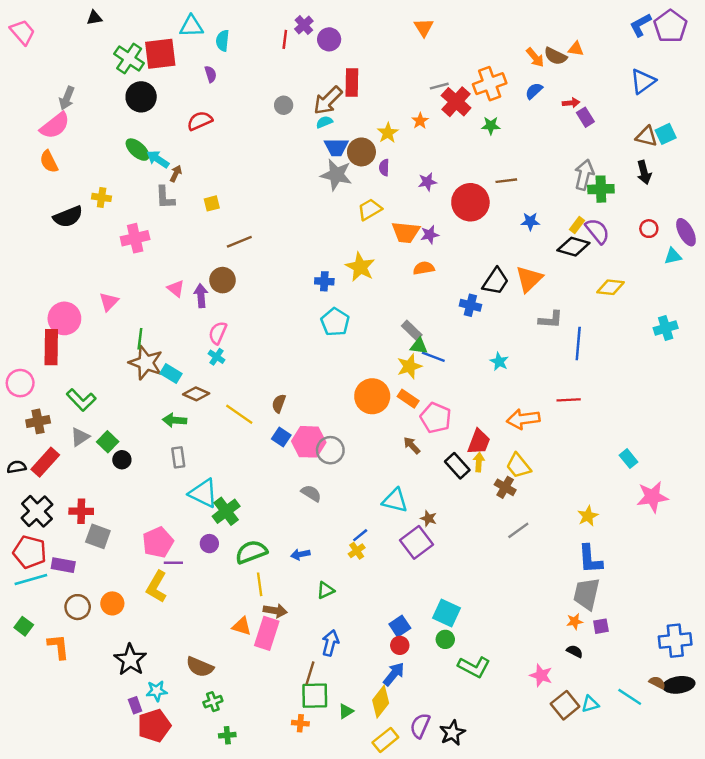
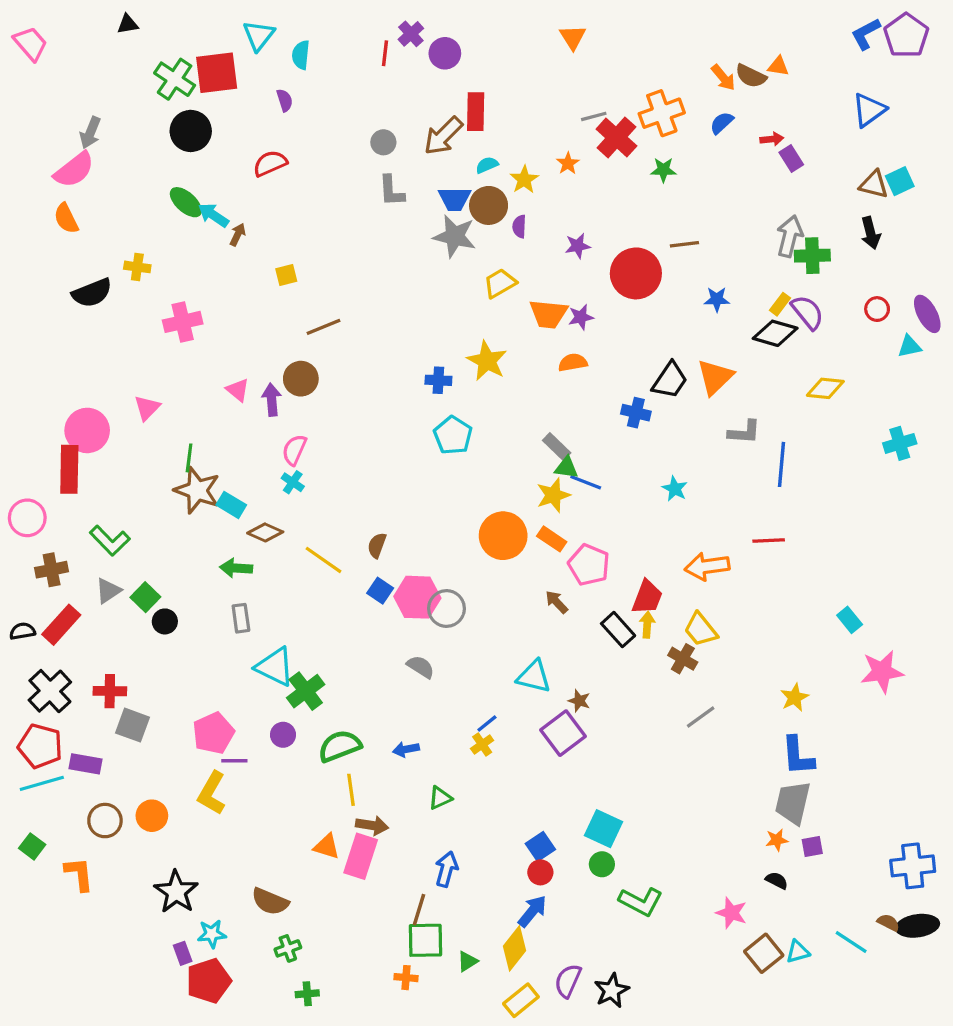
cyan triangle: (191, 26) -> (259, 35), turned -50
cyan semicircle: (324, 122) -> (487, 165), moved
gray L-shape: (165, 197) -> (391, 191), moved

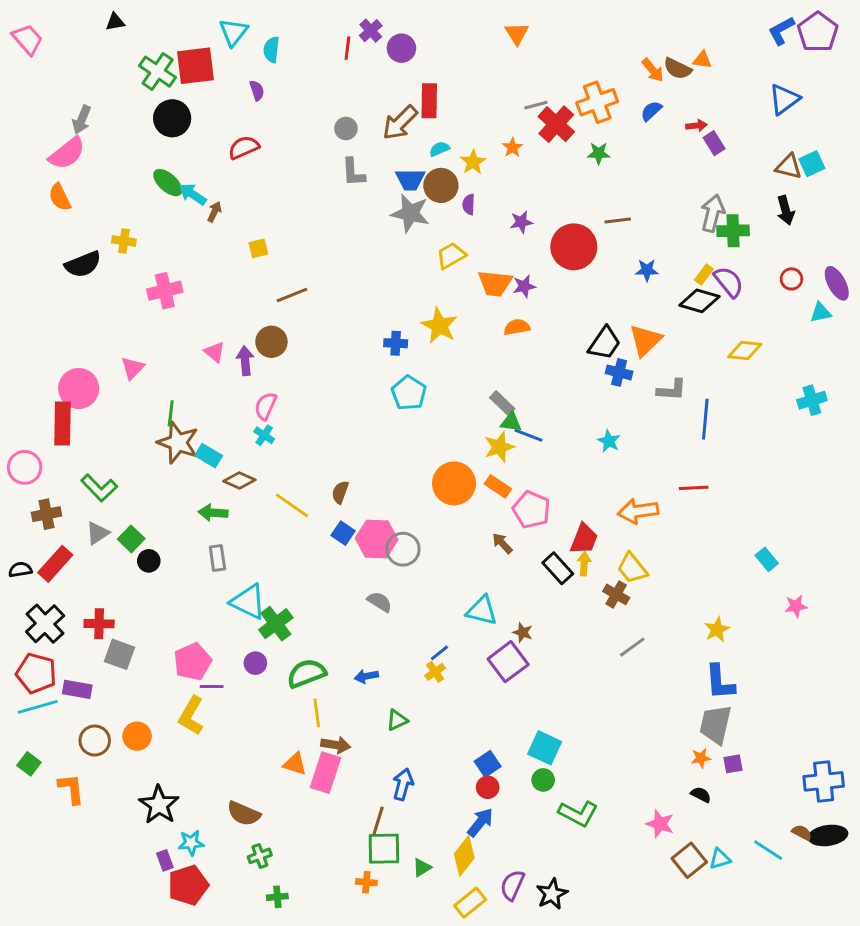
blue cross: (636, 413) -> (619, 372), moved
pink star: (882, 672) -> (796, 606), size x0.6

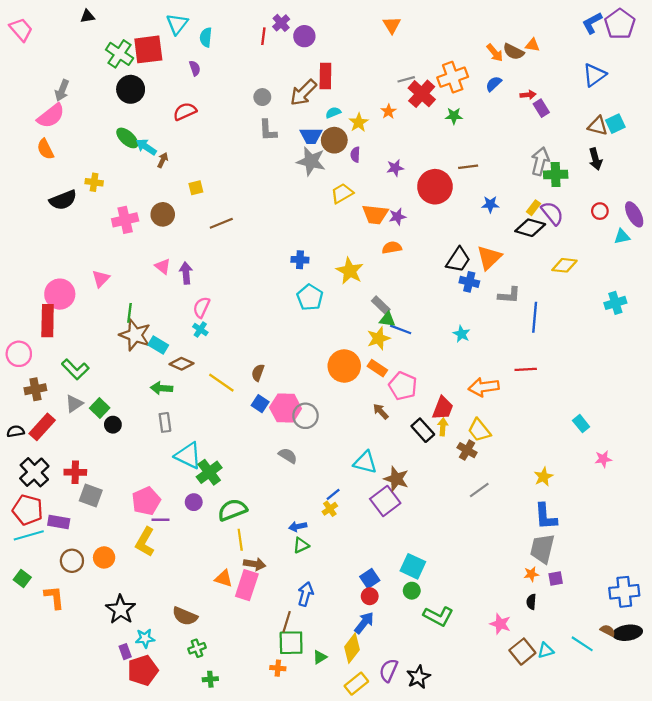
yellow star: (439, 326) -> (350, 271), moved
brown circle: (271, 342) -> (163, 214), moved
brown star: (523, 632) -> (396, 479), size x1.6
blue arrow: (366, 676) -> (298, 526), moved
black semicircle: (701, 795) -> (531, 602), turned -112

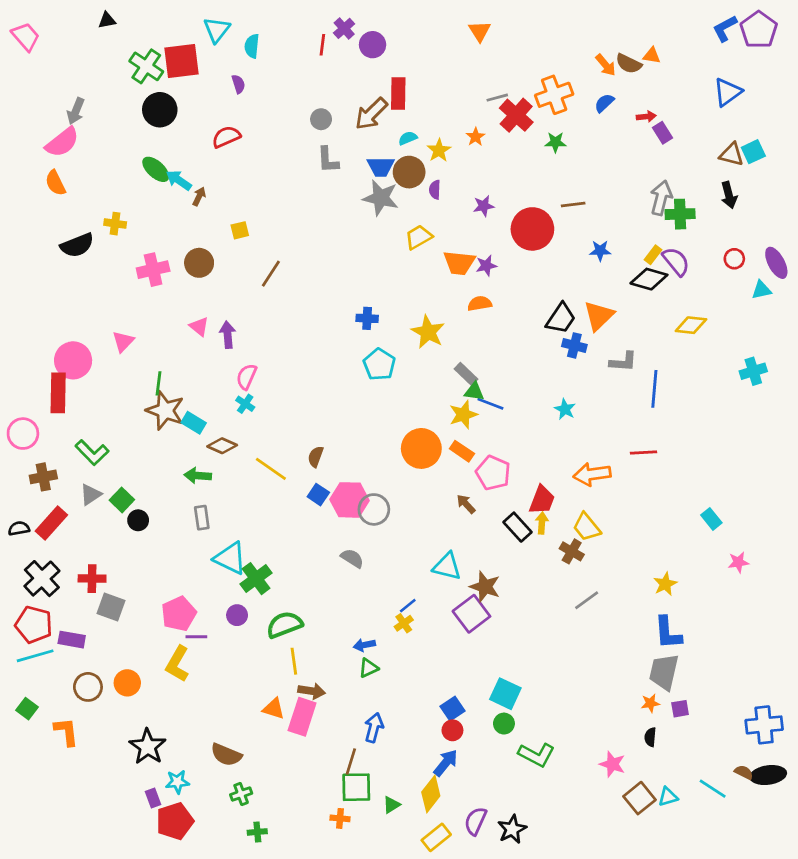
brown line: (221, 223) -> (271, 274), turned -35

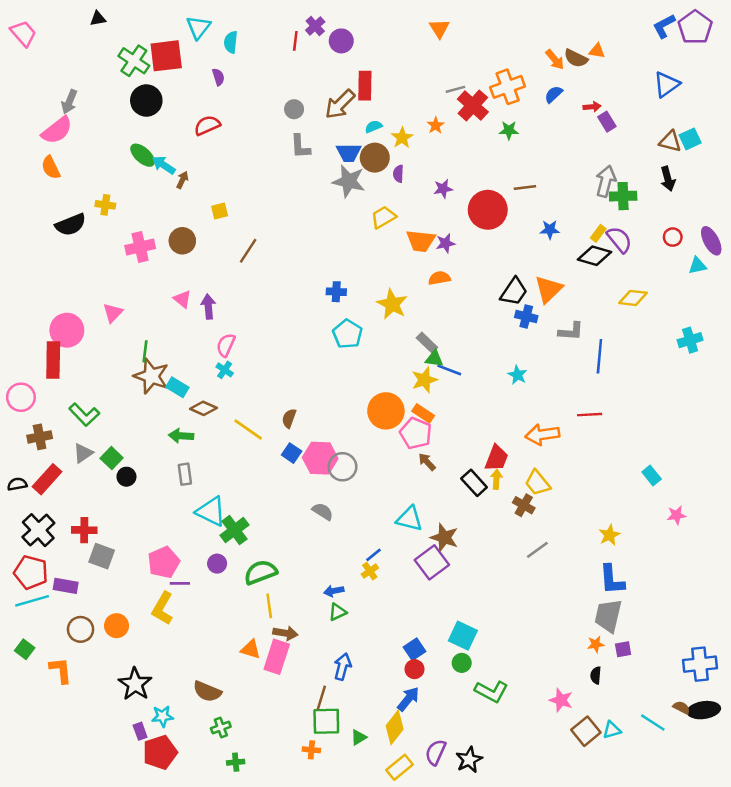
pink pentagon: (493, 473) -> (416, 433), moved

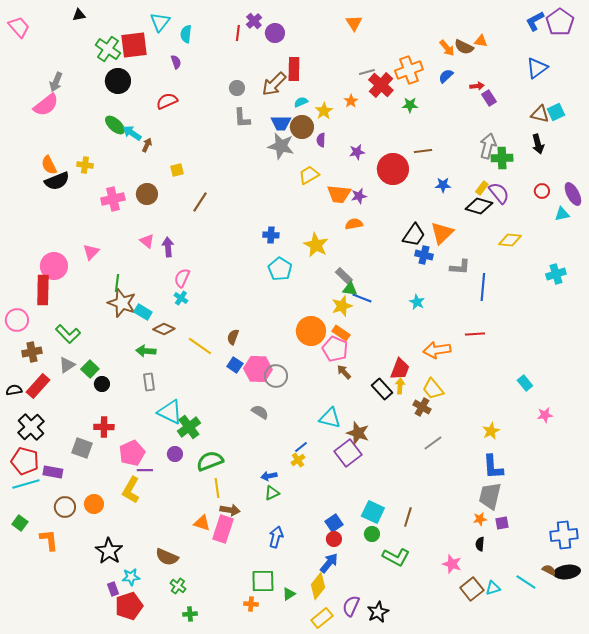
orange semicircle: (51, 168) -> (49, 165), moved
red cross: (84, 530) -> (104, 427), moved
brown line: (321, 698) -> (408, 517), moved
green cross: (221, 727) -> (178, 586), turned -35

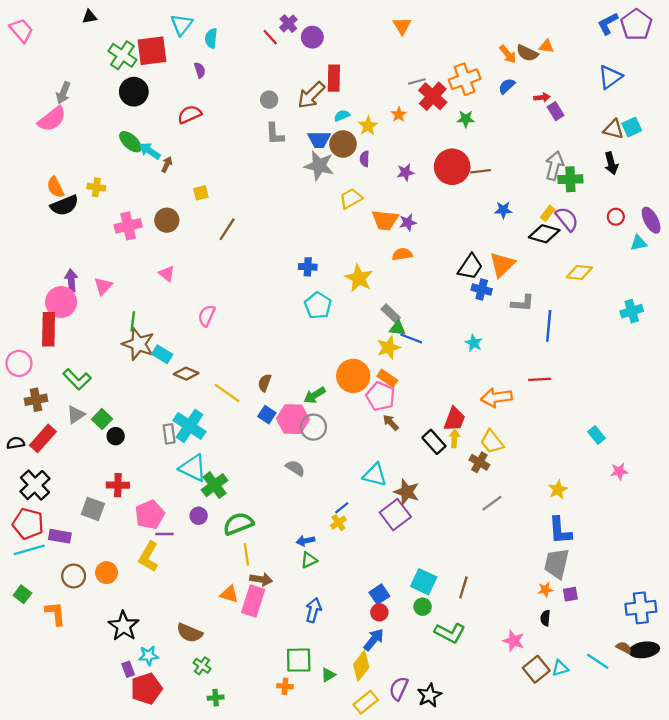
red line: (238, 33) -> (270, 37), turned -49
red circle: (393, 169) -> (452, 167), moved
purple arrow: (168, 247) -> (71, 280), moved
cyan cross: (181, 298) -> (190, 426), moved, size x2.0
green arrow: (146, 351) -> (315, 395), moved, turned -36

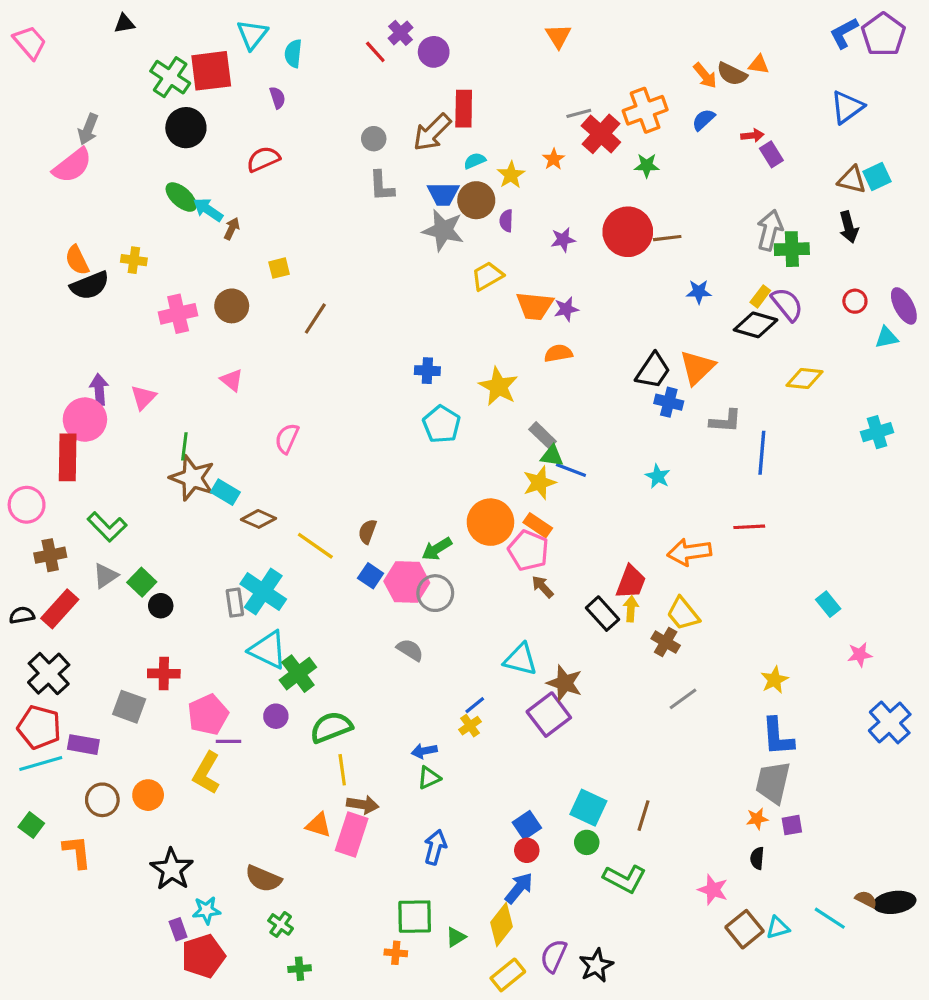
blue cross: (641, 608) -> (890, 722), moved, turned -36

